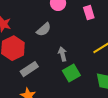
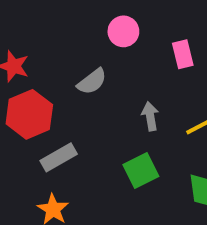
gray arrow: (63, 54) -> (150, 116), moved

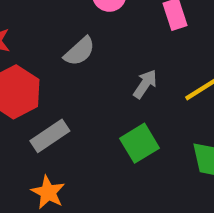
gray arrow: (150, 116) -> (145, 84), turned 48

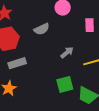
green square: (140, 143) -> (65, 84), moved

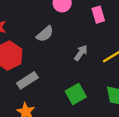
green square: (65, 84) -> (76, 94), moved

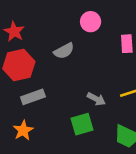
gray arrow: (81, 53) -> (96, 99), moved, turned 70

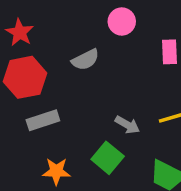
green square: (82, 124) -> (108, 158), turned -35
orange star: (23, 130) -> (56, 171), moved, turned 30

